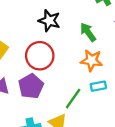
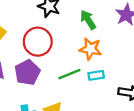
green line: (73, 99) -> (69, 74), moved, turned 30

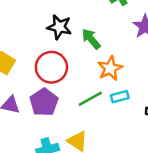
green arrow: (88, 20) -> (91, 39), moved
orange star: (90, 49) -> (110, 68), turned -30

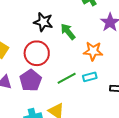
orange star: (110, 68) -> (93, 51), moved, turned 30

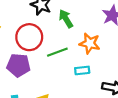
green line: (67, 78) -> (57, 52), moved
purple pentagon: (31, 80) -> (19, 65), turned 30

